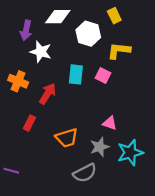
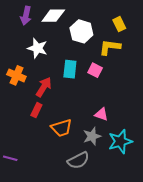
yellow rectangle: (114, 16) -> (119, 24), moved
purple arrow: (26, 30) -> (26, 16), moved
red rectangle: (29, 123) -> (36, 110), moved

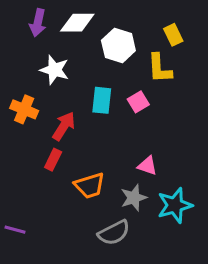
yellow L-shape: (110, 47) -> (160, 68), turned -100
pink square: (95, 70) -> (138, 102), turned 32

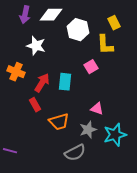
cyan rectangle: (102, 100) -> (65, 82), moved
red rectangle: (53, 160) -> (35, 105), turned -56

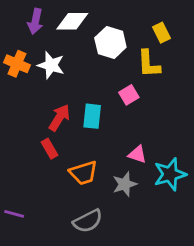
orange cross: (16, 72) -> (17, 64), moved
cyan star: (115, 135) -> (170, 174), moved
gray semicircle: (75, 153) -> (88, 221), moved

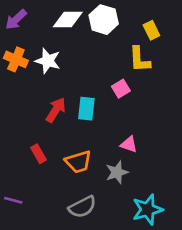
purple arrow: (35, 21) -> (16, 20), moved, turned 35
white hexagon: (110, 43) -> (104, 20), moved
red rectangle: (50, 149) -> (39, 154), moved
cyan star: (170, 174) -> (147, 210), moved

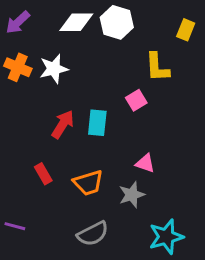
yellow rectangle: (151, 30) -> (186, 30), moved, turned 48
white star: (48, 61) -> (54, 69), turned -30

